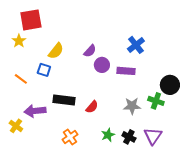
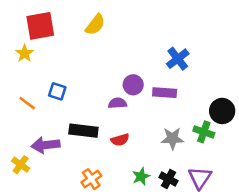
yellow semicircle: (56, 51) -> (95, 25), moved
purple semicircle: (90, 51) -> (117, 103), moved, turned -136
red semicircle: (92, 107) -> (120, 140), turned 32

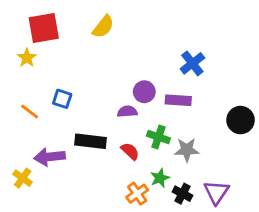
green cross: (204, 132) -> (158, 137), moved
red semicircle: (120, 140) -> (130, 151), turned -120
green star: (141, 176) -> (160, 178), moved
orange cross: (91, 179) -> (137, 194), moved

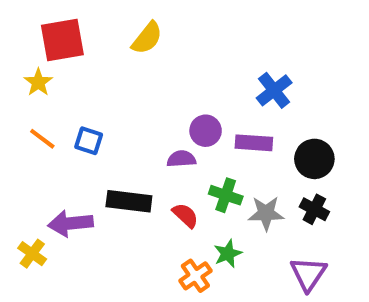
orange line: (30, 112) -> (42, 139), moved
black circle: (241, 120) -> (314, 159), moved
black cross: (182, 194) -> (314, 209), moved

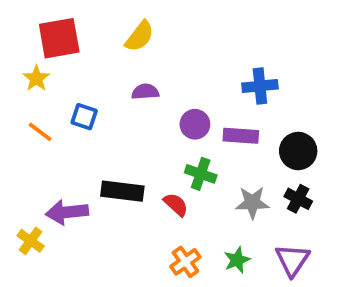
blue cross: (274, 90) -> (260, 86), turned 32
blue square: (89, 141) -> (84, 117), moved
purple semicircle: (181, 159) -> (145, 92), moved
green cross: (226, 195) -> (201, 174), moved
green star: (228, 254) -> (237, 260), moved

